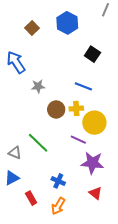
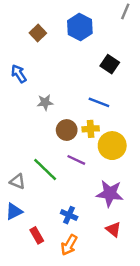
blue arrow: (16, 62) -> (19, 74), size x0.7
purple line: (78, 140) -> (76, 160), moved

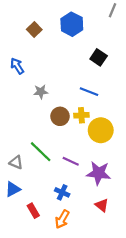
purple line: (76, 160) -> (71, 161), moved

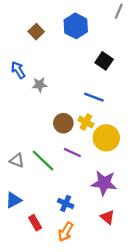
gray star: (41, 92) -> (40, 85), moved
yellow cross: (81, 115) -> (86, 122), turned 32
purple line: (71, 161) -> (72, 153), moved
gray triangle: (16, 162) -> (17, 160), moved

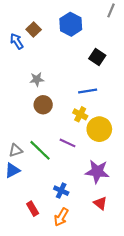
blue arrow: (18, 70) -> (17, 41), moved
blue line: (94, 97) -> (88, 91), turned -30
brown circle: (63, 123) -> (43, 105), moved
gray triangle: (17, 160) -> (16, 150), turned -40
blue triangle: (14, 200) -> (12, 170), moved

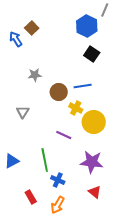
blue hexagon: (71, 24) -> (87, 26), moved
brown circle: (43, 105) -> (59, 92), moved
gray triangle: (16, 150) -> (23, 112), moved, turned -40
green line: (40, 150) -> (45, 160), moved, turned 35

